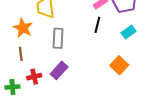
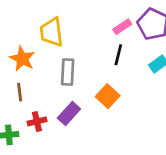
orange square: (119, 65) -> (108, 96), moved

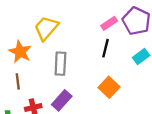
yellow trapezoid: (52, 32) -> (46, 28), turned 48
orange square: (108, 96) -> (109, 87), moved

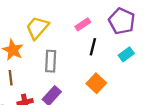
pink rectangle: (109, 23) -> (83, 24), moved

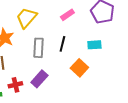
black line: (93, 47) -> (62, 44), moved
cyan rectangle: (126, 54) -> (94, 45), moved, turned 32

